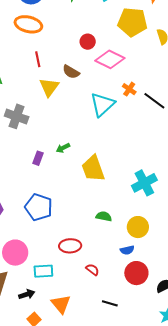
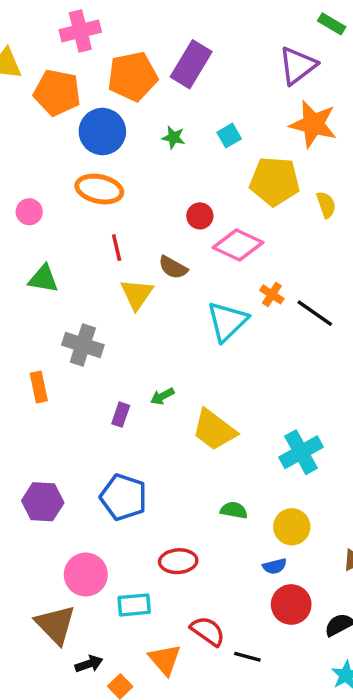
yellow trapezoid: (93, 169) -> (214, 430), turned -32
red semicircle: (92, 270) -> (208, 631), moved, size x1.5
black arrow: (27, 294) -> (89, 664), moved

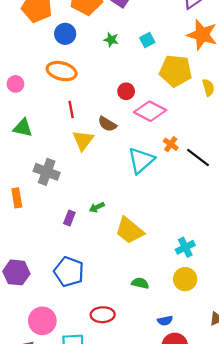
blue circle: (102, 132) -> (65, 34), size x0.7
cyan cross: (301, 452) -> (185, 247), size x0.7
yellow circle: (292, 527) -> (185, 279), moved

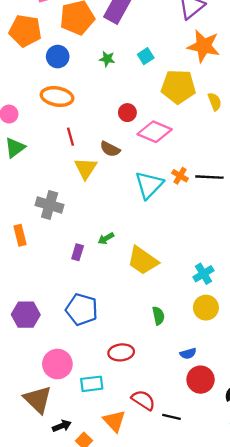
green triangle: (23, 128) -> (15, 148), moved, turned -45
orange cross: (171, 144) -> (180, 176), moved
black line: (198, 158) -> (209, 177), turned -30
green semicircle: (140, 283) -> (158, 316), turned 70

